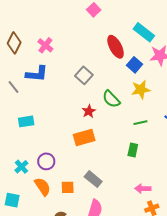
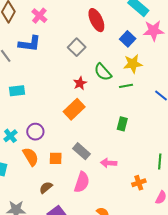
red ellipse: (116, 47) -> (96, 20), moved
green line: (140, 123) -> (126, 86), moved
orange rectangle: (84, 137) -> (74, 109), turned -30
pink arrow: (143, 189) -> (109, 163), moved

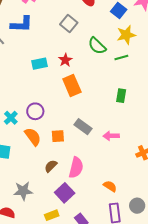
red star: (80, 83) -> (65, 60), moved
cyan rectangle: (17, 91) -> (40, 64), moved
orange rectangle: (74, 109) -> (72, 86), turned -65
pink semicircle: (82, 182) -> (76, 168), moved

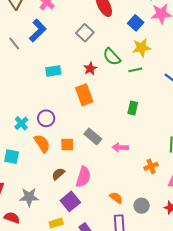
blue L-shape: (22, 24) -> (38, 31), turned -50
red star: (65, 60) -> (90, 69), moved
gray circle: (137, 206) -> (142, 206), moved

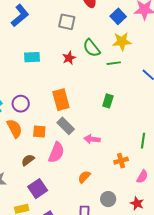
gray square: (85, 33) -> (67, 22), turned -36
orange rectangle: (84, 95) -> (61, 100), moved
pink semicircle: (83, 177) -> (56, 152), moved
orange semicircle: (116, 198) -> (84, 177), moved, turned -88

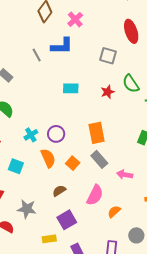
blue L-shape: (20, 15) -> (62, 46), turned 35
orange square: (39, 132) -> (73, 163), turned 32
pink semicircle: (56, 152) -> (95, 195), moved

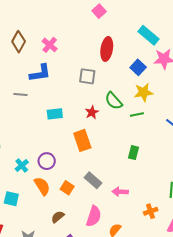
red ellipse: (131, 31) -> (107, 49), turned 35
gray line: (37, 55) -> (21, 94), moved, turned -48
orange rectangle: (97, 133) -> (82, 140), moved

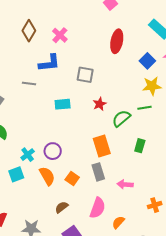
gray square: (87, 76) -> (85, 75), moved
green semicircle: (114, 101) -> (121, 118), moved, turned 90
orange rectangle: (82, 140) -> (102, 146), moved
gray rectangle: (93, 180) -> (98, 172), turned 30
cyan square: (11, 199) -> (16, 174), moved, turned -35

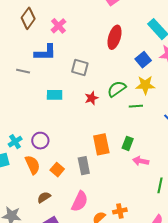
green semicircle: (121, 118) -> (117, 89), moved
orange rectangle: (102, 146) -> (101, 144), moved
pink arrow: (125, 184) -> (141, 161), moved
orange cross: (155, 205) -> (120, 211), moved

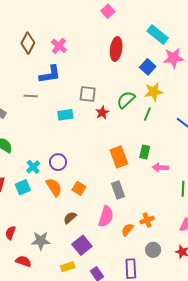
gray square: (80, 68) -> (88, 94), moved
green line: (136, 106) -> (147, 114), turned -56
gray rectangle: (84, 166) -> (118, 190), moved

